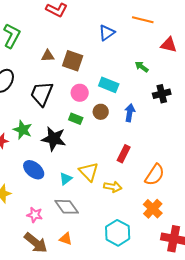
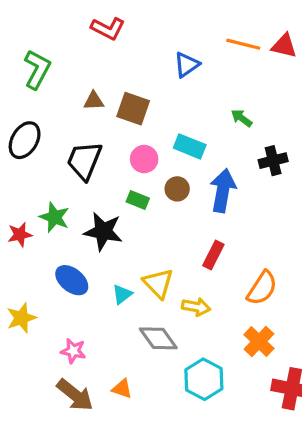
red triangle: (169, 45) -> (284, 46), moved
blue arrow: (130, 113) -> (223, 190), size x1.5
gray diamond: (67, 207) -> (158, 338), moved

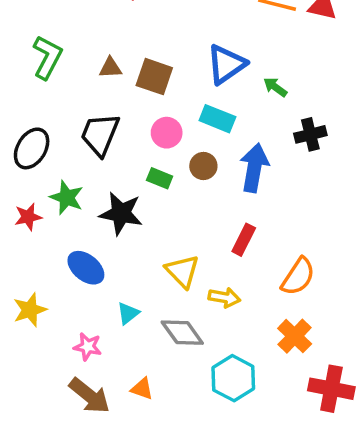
blue triangle: (187, 65) -> (226, 64), moved, size x1.4
green L-shape: (37, 69) -> (47, 57), moved
black ellipse: (25, 140) -> (32, 148), moved
cyan triangle: (122, 294) -> (128, 313), moved

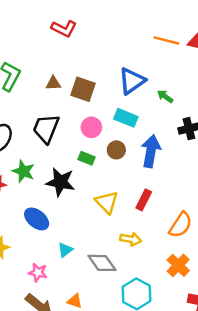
yellow triangle: (182, 271) -> (107, 202), moved

